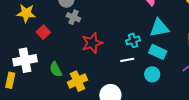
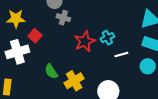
cyan cross: (133, 40) -> (107, 38), moved
white cross: (25, 60) -> (17, 52), moved

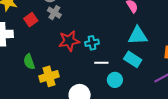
red square: (35, 36) -> (31, 20), moved
cyan circle: (148, 66) -> (115, 80), moved

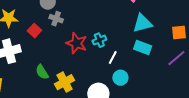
red star: (69, 41) -> (77, 43), turned -30
white line: (101, 63) -> (113, 57), turned -48
cyan circle: (115, 80) -> (120, 78), moved

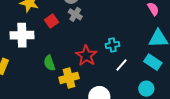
red star: (77, 43) -> (86, 56), moved
cyan circle: (120, 78) -> (146, 89), moved

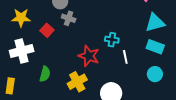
cyan cross: (112, 45) -> (112, 40), turned 32
green semicircle: (49, 63) -> (45, 74), moved, turned -133
white line: (122, 65) -> (125, 57), turned -40

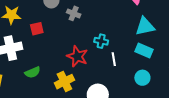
gray cross: (69, 18) -> (74, 13), moved
red square: (47, 30) -> (37, 29), turned 32
green semicircle: (45, 74) -> (33, 72), turned 49

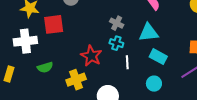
gray cross: (74, 13) -> (117, 23), moved
cyan triangle: (145, 26) -> (149, 32), moved
red square: (37, 29) -> (54, 24), size x1.5

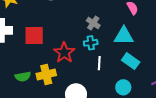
red square: (54, 24) -> (34, 36), moved
cyan cross: (116, 43) -> (91, 43), turned -32
green semicircle: (45, 67) -> (23, 76), moved

